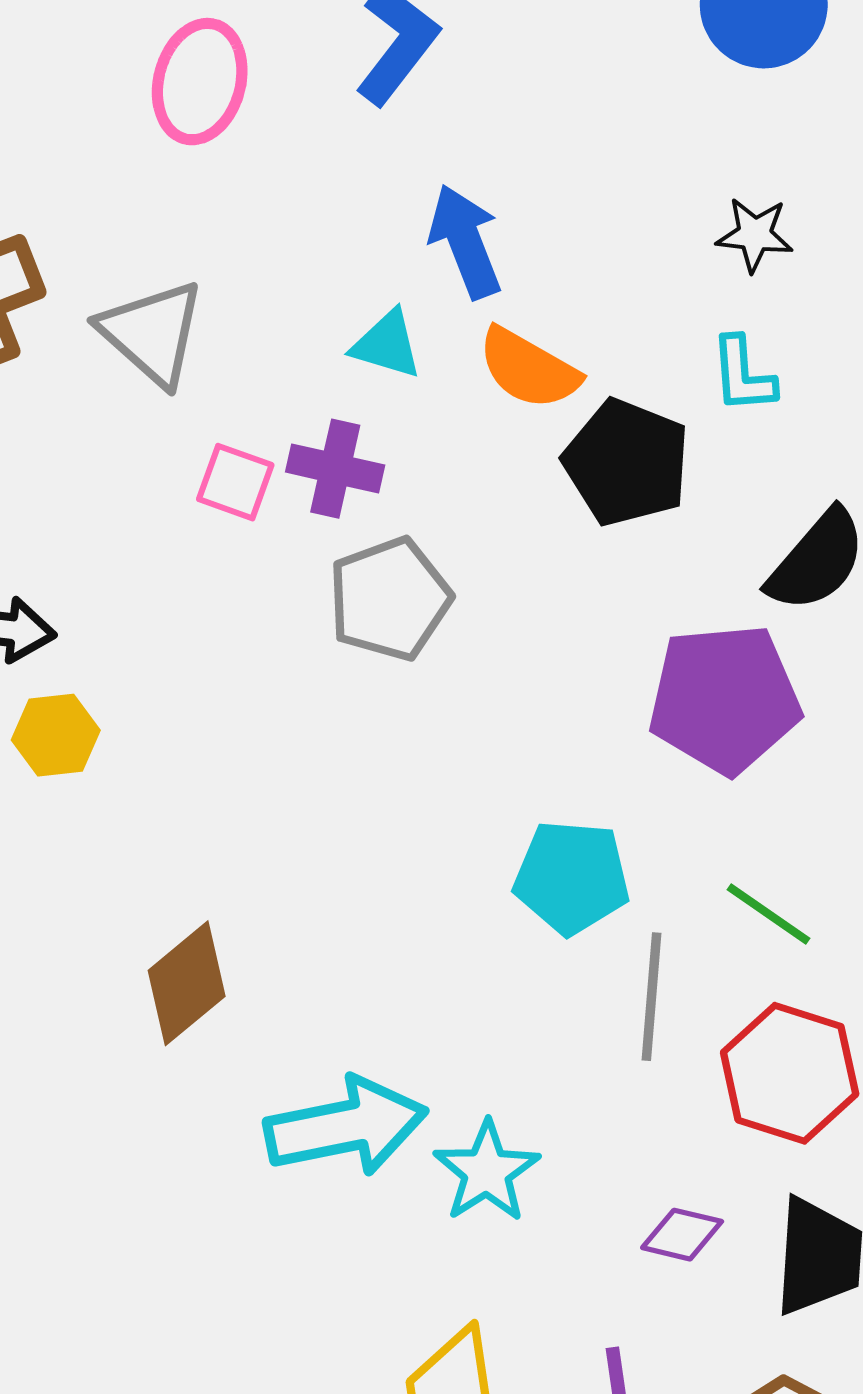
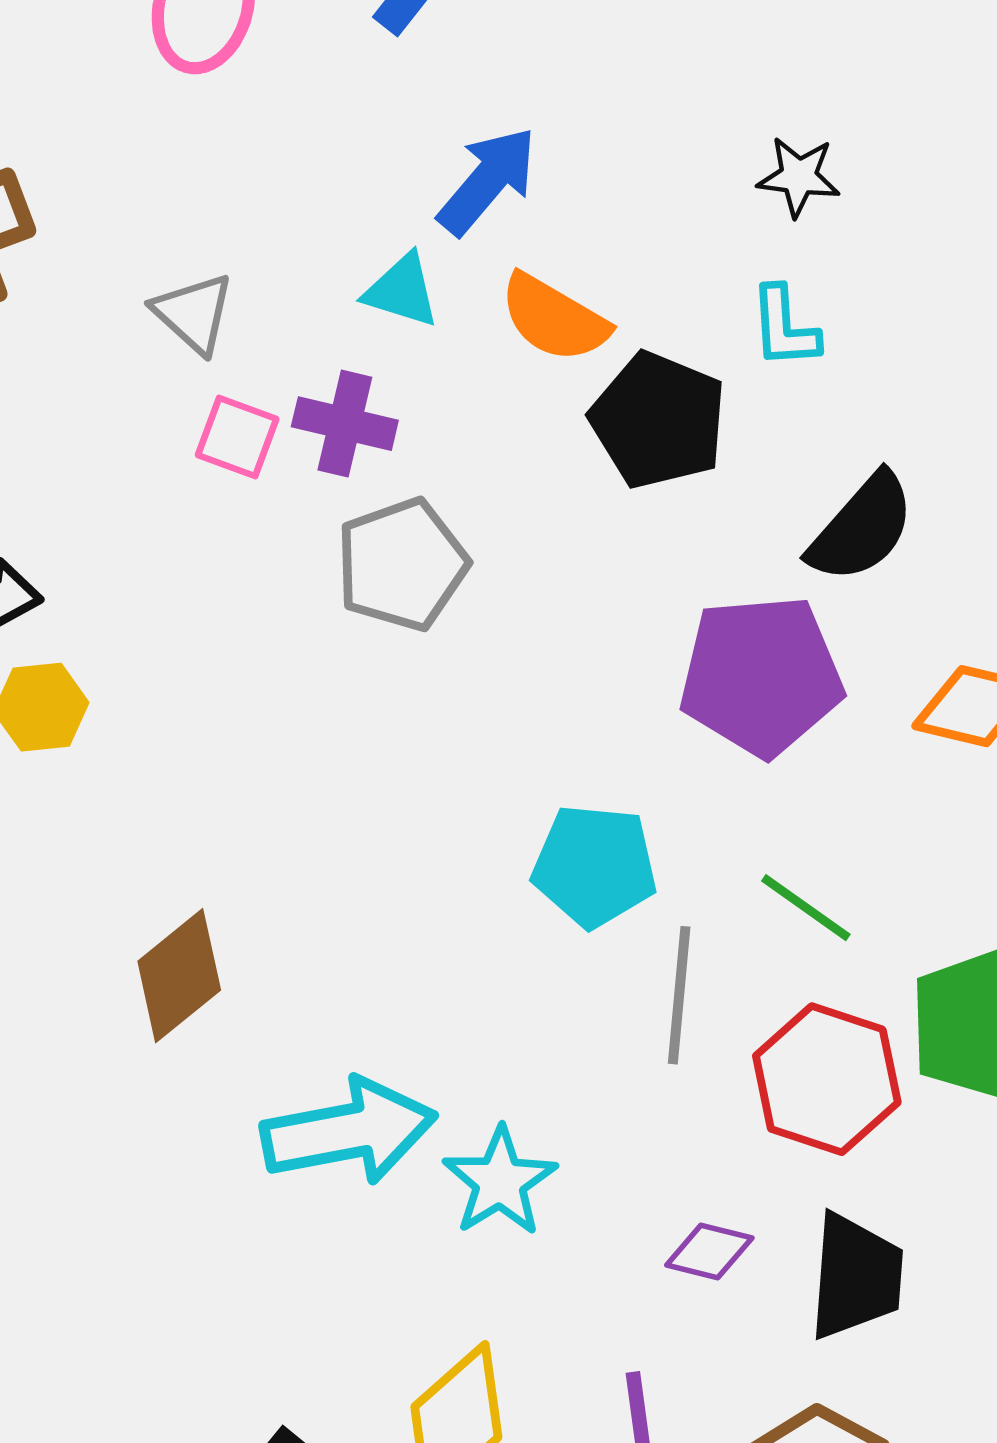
blue arrow: (465, 241) -> (487, 181), turned 61
gray triangle: (152, 333) -> (194, 313), moved, size x0.7

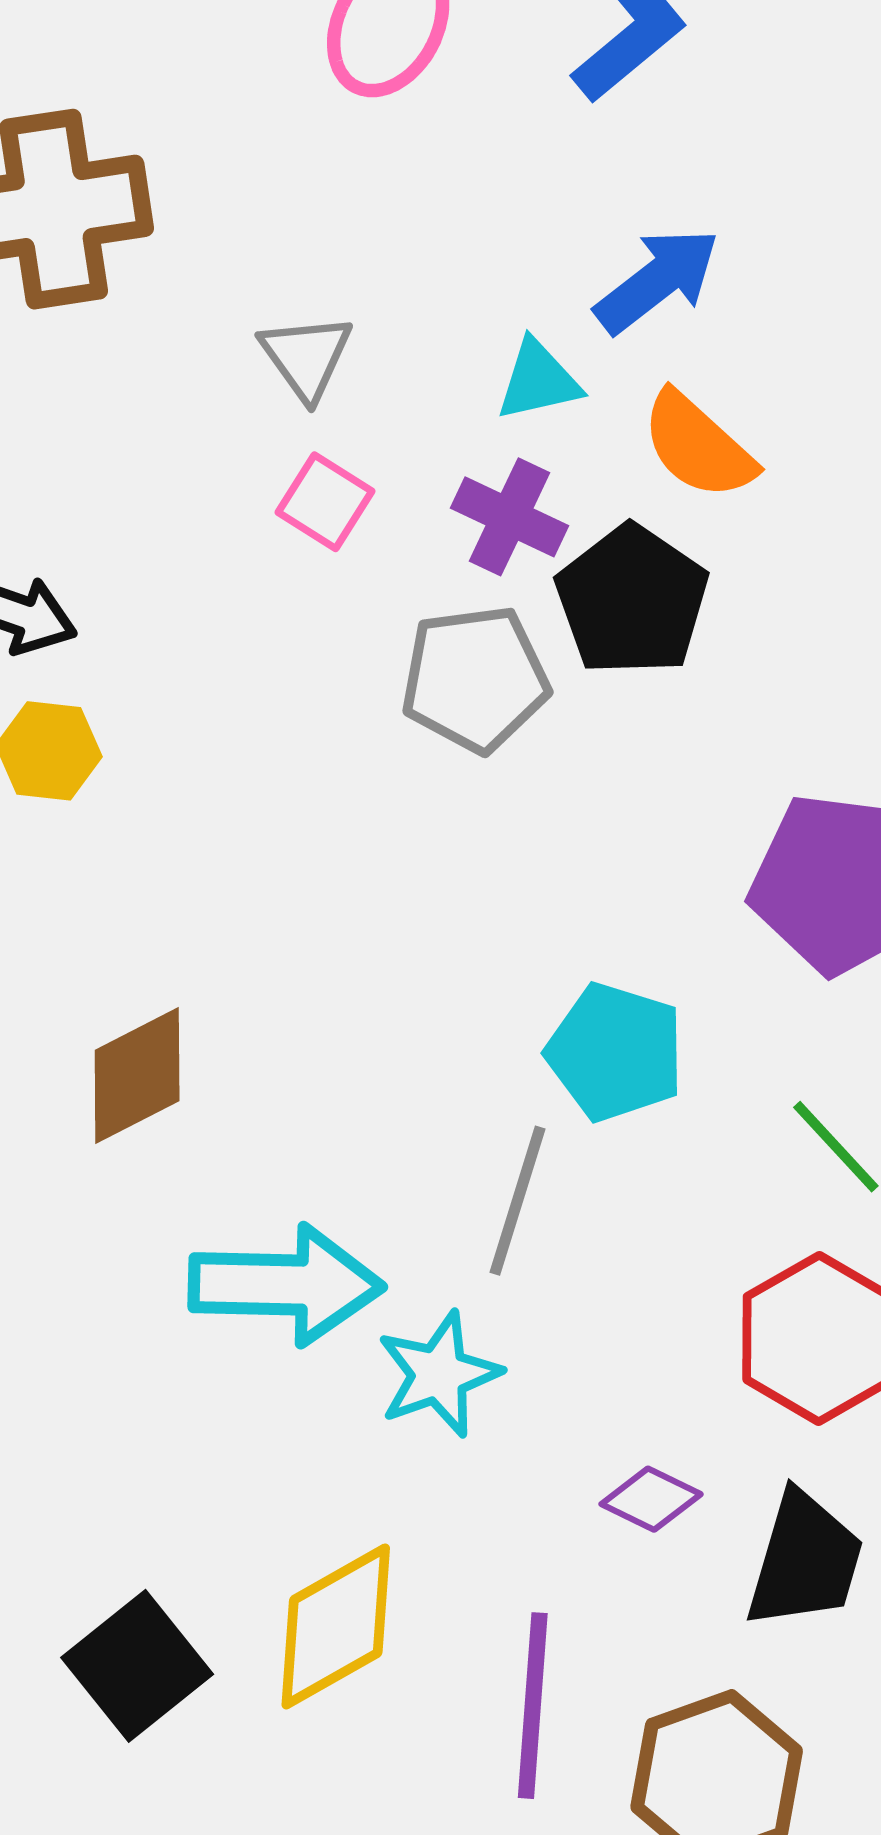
cyan triangle: (402, 291) -> (538, 380), turned -42
black pentagon: (658, 420) -> (632, 600), moved
purple cross: (345, 424) -> (510, 517), moved
gray line: (679, 995) -> (518, 1201), moved

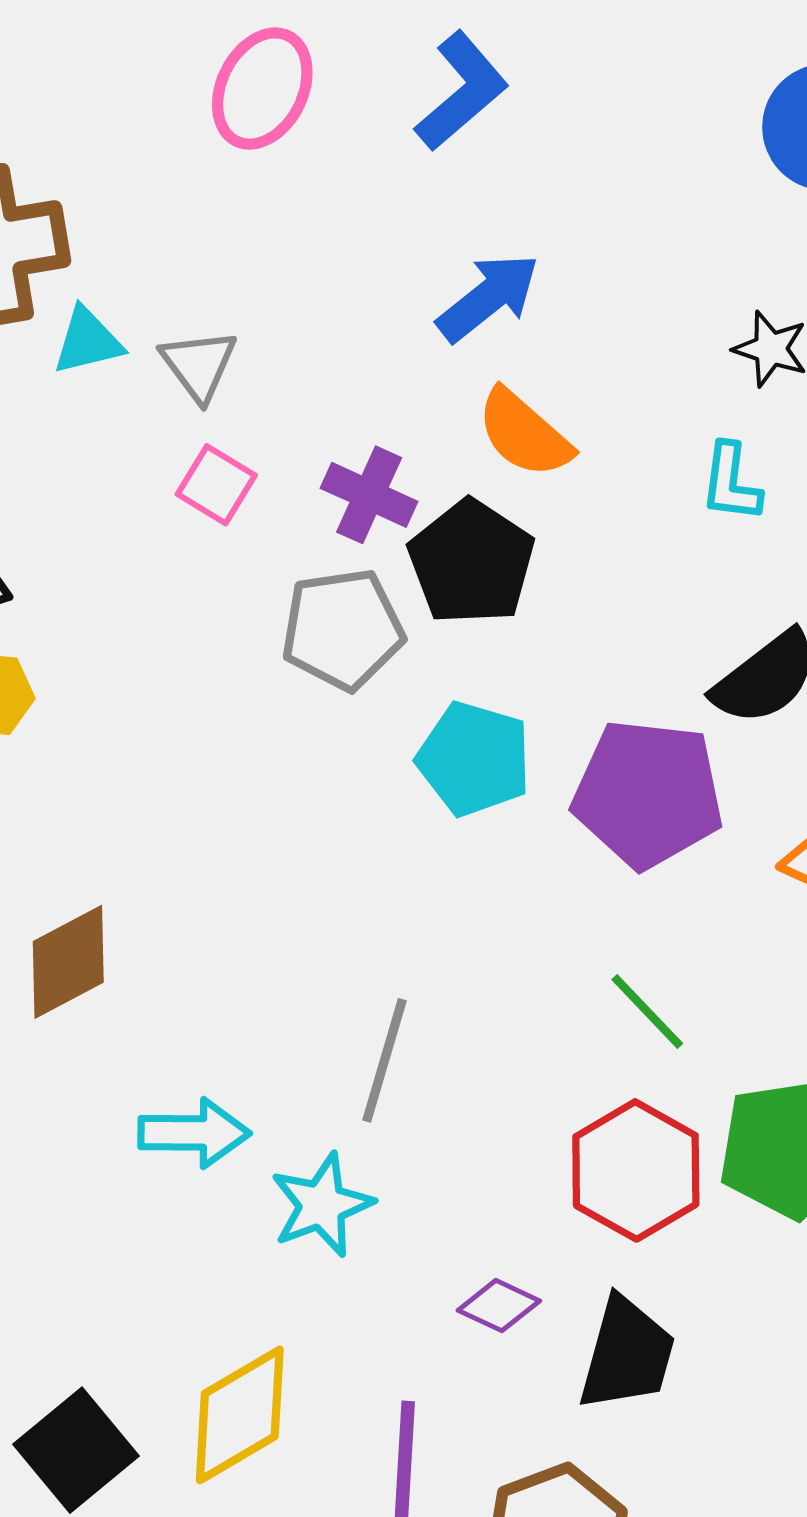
cyan triangle: (538, 380) -> (88, 341), moved
cyan pentagon: (615, 1052) -> (474, 759), moved
cyan arrow: (286, 1285) -> (194, 1133), size x0.7

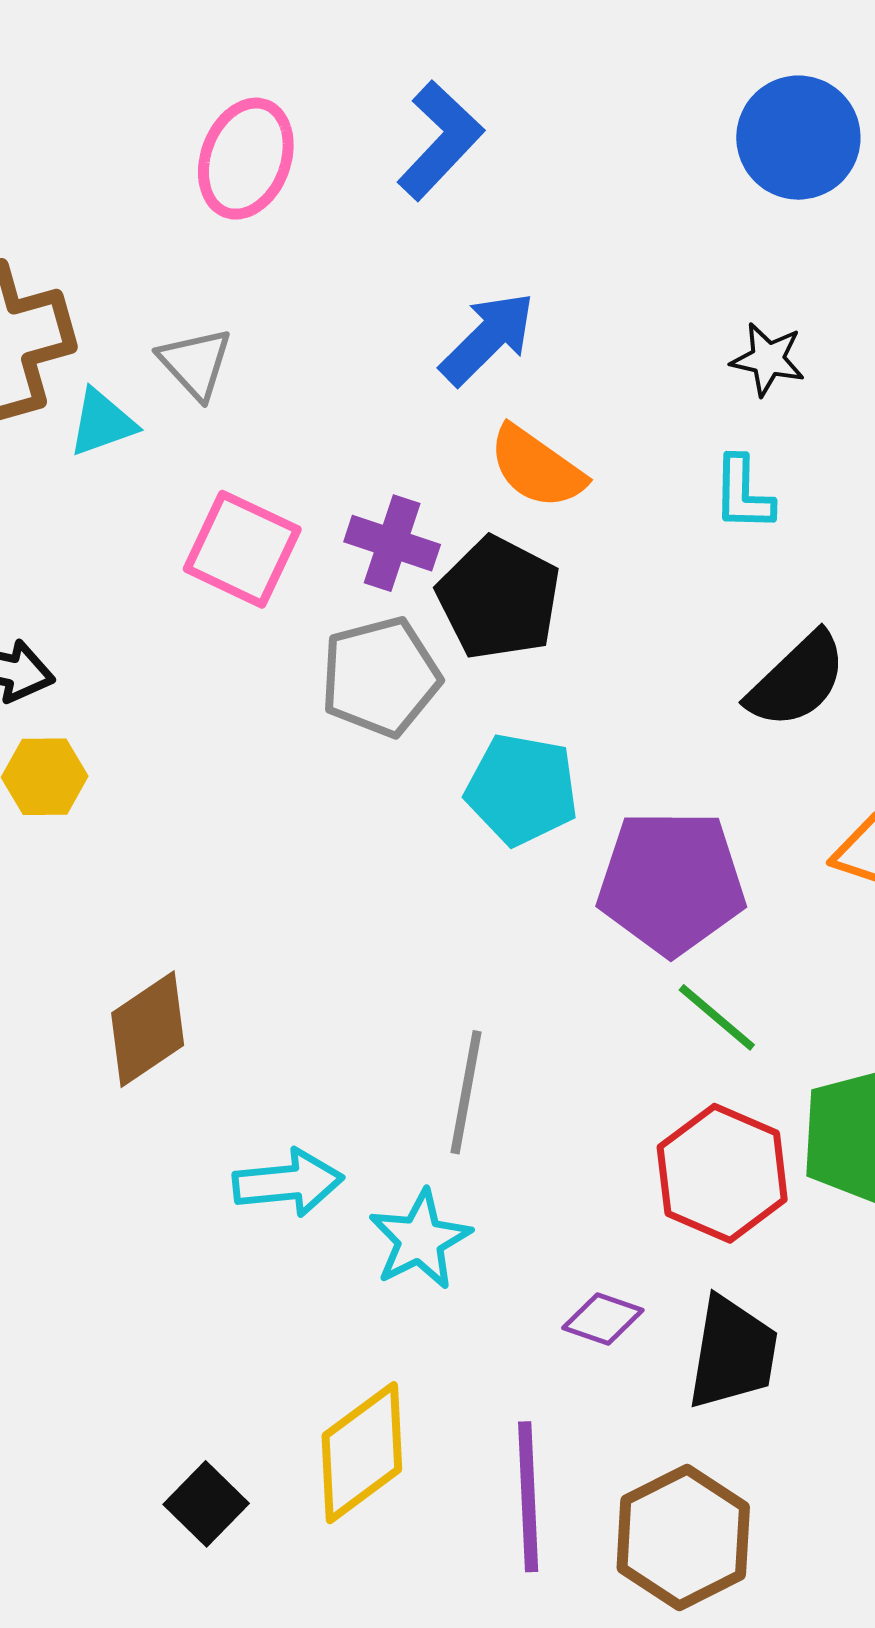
gray triangle: (199, 365) -> (195, 363), moved
pink square: (216, 485) -> (242, 549), size x1.5
purple pentagon: (648, 794) -> (671, 882), moved
black square: (76, 1450) -> (206, 1504), size x0.7

